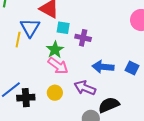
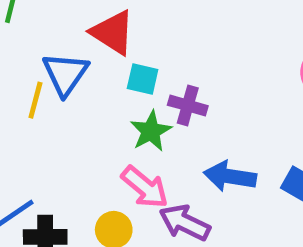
green star: (55, 50) -> (151, 131), moved
pink arrow: (58, 66) -> (145, 187), moved

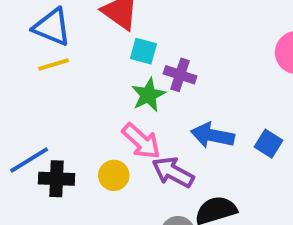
blue triangle: (65, 74) -> (52, 27), moved, turned -45
yellow line: (35, 100) -> (54, 65), turned 56

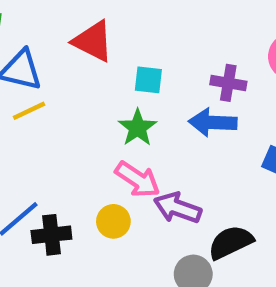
cyan square: (143, 51) -> (148, 80), moved
purple cross: (180, 75) -> (228, 83), moved
blue arrow: (212, 135) -> (213, 122), moved

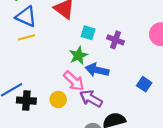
purple cross: (228, 83) -> (115, 40), moved
blue arrow: (213, 122) -> (97, 70), moved

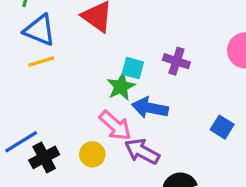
cyan square: (88, 33) -> (133, 68), moved
black cross: (26, 101) -> (44, 157), turned -30

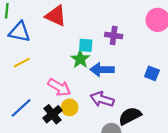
yellow line: (41, 62) -> (22, 63), moved
pink arrow: (115, 126) -> (59, 87), moved
black cross: (44, 157) -> (52, 114), moved

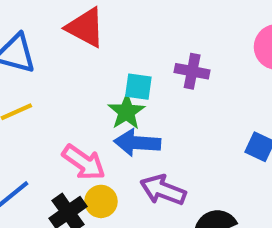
blue arrow: (102, 70) -> (137, 143), moved

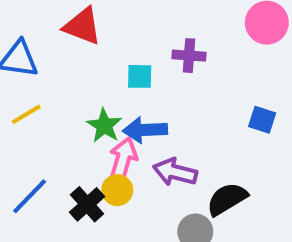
green star: (126, 112) -> (104, 126), moved
pink arrow: (84, 162) -> (123, 159), moved, turned -102

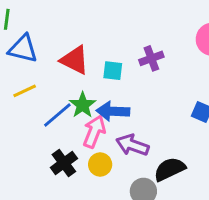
red triangle: (82, 26) -> (75, 60), moved
purple cross: (189, 56) -> (151, 58), turned -30
yellow circle: (117, 190) -> (100, 164), moved
blue line: (30, 196) -> (57, 115), moved

